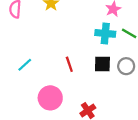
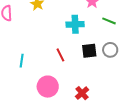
cyan cross: (105, 33) -> (75, 24), moved
cyan line: (25, 65) -> (22, 61), turned -32

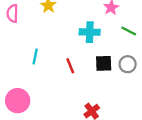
cyan line: (22, 61) -> (35, 57), moved
pink circle: (48, 87) -> (18, 101), moved

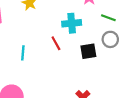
gray circle: (128, 64) -> (110, 39), moved
red line: (70, 66) -> (56, 43), moved

